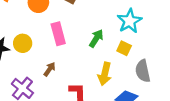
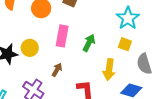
pink rectangle: (58, 34) -> (62, 36), turned 30
green arrow: (96, 38) -> (89, 43), moved

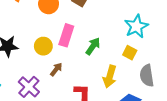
yellow circle: (30, 48) -> (43, 46), moved

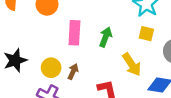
yellow circle: (43, 46) -> (51, 68), moved
yellow arrow: (110, 77) -> (132, 64), turned -35

